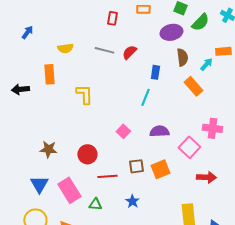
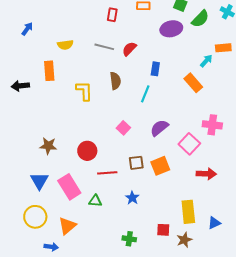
brown semicircle: (182, 57) -> (115, 81), moved
purple semicircle: (159, 131) -> (159, 128), turned -36

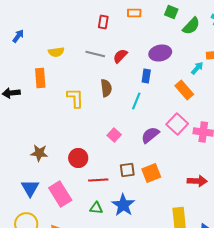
purple ellipse: (171, 29) -> (160, 53), moved
pink square: (189, 144) -> (177, 124), moved
blue star: (132, 198) -> (123, 205), size x1.6
green triangle: (95, 201) -> (96, 208), moved

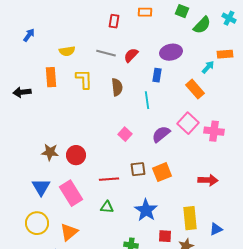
yellow L-shape: (75, 98) -> (84, 79), moved
cyan line: (136, 101) -> (147, 100), turned -30
red circle: (78, 158) -> (76, 155), moved
blue star: (123, 205) -> (146, 210), moved

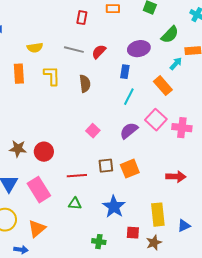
green semicircle: (202, 25) -> (170, 35), moved
cyan line: (147, 100) -> (129, 97), moved, turned 36

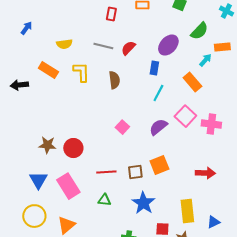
purple ellipse: (139, 49) -> (168, 45), turned -35
orange rectangle: (19, 74) -> (48, 70), turned -54
brown square: (106, 166) -> (135, 172), moved

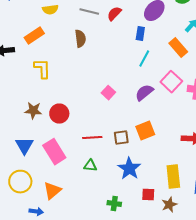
orange rectangle: (48, 70) -> (34, 36), turned -66
yellow L-shape: (81, 72) -> (42, 69), moved
brown semicircle: (114, 80) -> (80, 39), moved

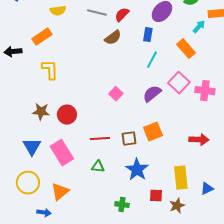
brown semicircle: (80, 39) -> (113, 38), moved, turned 60

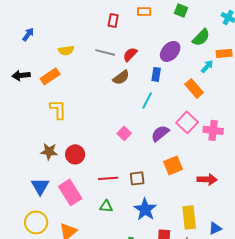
black arrow: (13, 52) -> (21, 75), moved
cyan line: (152, 60) -> (147, 100), moved
orange square: (153, 132) -> (173, 165), moved

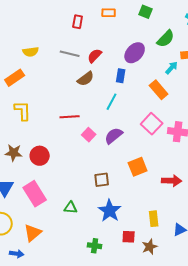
purple semicircle: (160, 133) -> (114, 136), moved
red line: (108, 178) -> (70, 117), moved
yellow rectangle: (189, 217) -> (154, 219), size x0.7

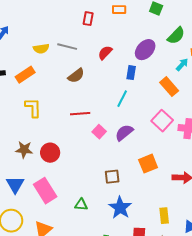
gray line: (70, 54) -> (67, 47), moved
brown semicircle: (86, 79) -> (76, 76), moved

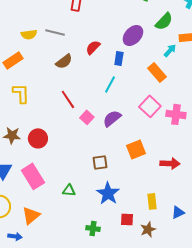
red semicircle: (105, 53) -> (93, 47), moved
red line: (80, 114) -> (68, 99), turned 60

